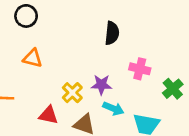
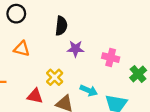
black semicircle: (112, 33) -> (61, 26), moved
purple star: (101, 85) -> (76, 49), moved

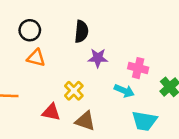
black circle: (16, 14) -> (30, 30), moved
cyan arrow: (89, 90) -> (124, 91), moved

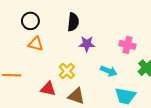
pink cross: (138, 68) -> (127, 45), moved

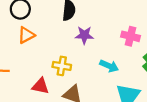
orange triangle: (36, 44) -> (26, 35), turned -42
yellow cross: (67, 71) -> (62, 66), turned -35

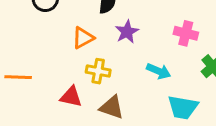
orange triangle: (26, 35) -> (83, 38), moved
purple star: (84, 35) -> (127, 32), turned -30

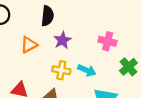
yellow cross: (98, 71) -> (61, 70), moved

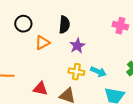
pink cross: (108, 41) -> (120, 26), moved
orange triangle: (29, 45) -> (42, 43), moved

